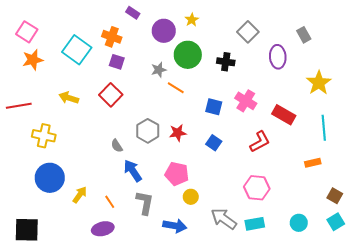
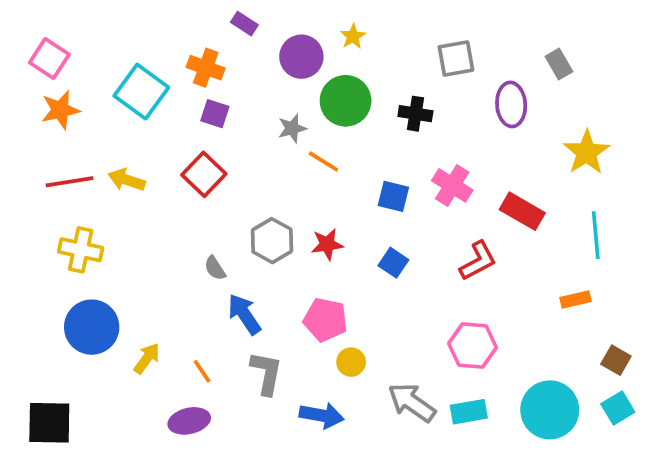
gray square: (248, 32) -> (456, 58), turned 35
red line: (19, 106) -> (70, 182), moved
cyan circle: (299, 223) -> (550, 410), size x1.8

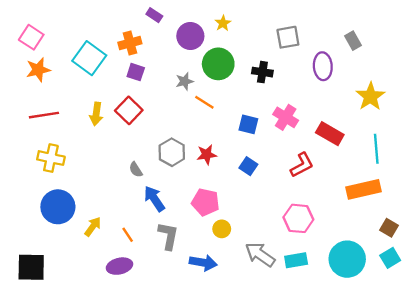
orange cross: (206, 68) -> (130, 43), turned -35
yellow arrow: (127, 180) -> (96, 114), moved, turned -100
orange rectangle: (576, 299) -> (363, 189), size x1.8

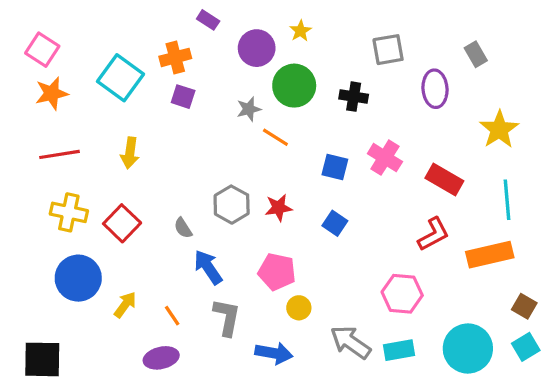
red square: (129, 110) -> (122, 223), moved
red L-shape: (302, 165) -> (433, 234), moved

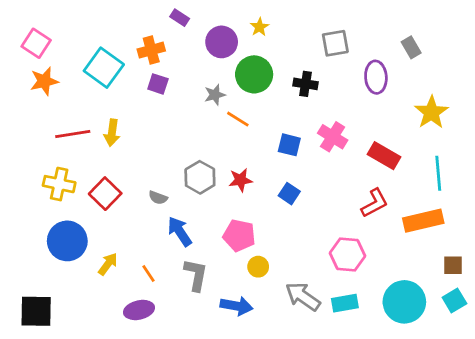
red line: (59, 154) -> (73, 134), moved
gray semicircle: (183, 228) -> (158, 198), turned -36
brown square: (524, 306) -> (453, 265), turned -30

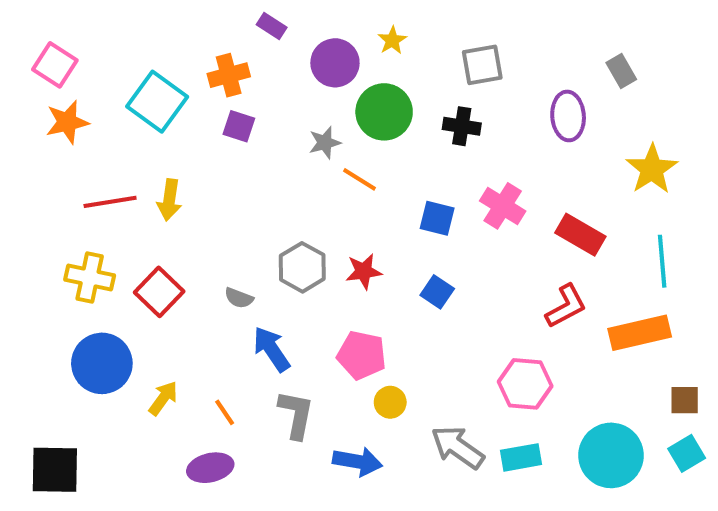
gray square: (335, 43) -> (482, 65), moved

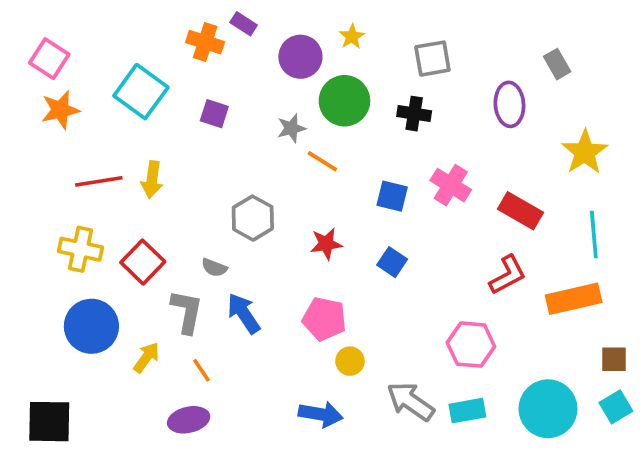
orange cross: (229, 75) -> (205, 42), moved, turned 33
gray hexagon: (302, 267) -> (253, 218), moved
gray L-shape: (296, 415) -> (187, 312), moved

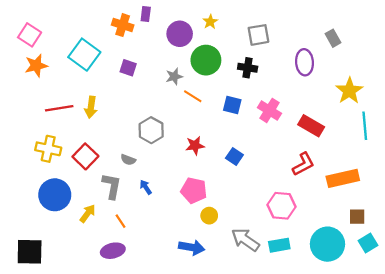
purple rectangle: (244, 24) -> (146, 14), turned 64
blue square: (392, 196) -> (232, 105), moved
cyan line: (594, 235) -> (365, 126), moved
blue arrow: (244, 313) -> (146, 187), size x0.6
brown square: (614, 359) -> (357, 217), moved

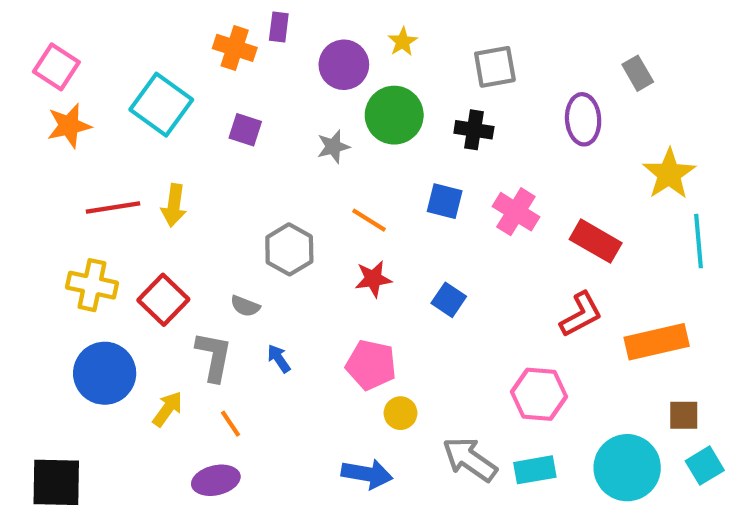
orange line: (193, 96) -> (369, 220), moved

